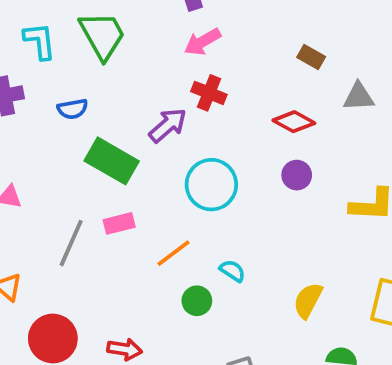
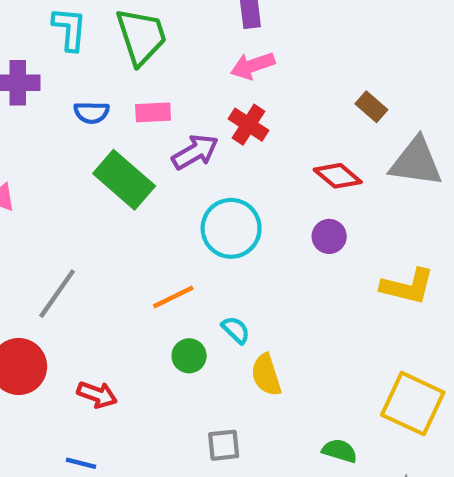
gray triangle: (359, 97) -> (416, 162), size x1.5
pink rectangle: (119, 223) -> (153, 112), moved
gray line: (71, 243) -> (57, 294), moved
yellow semicircle: (308, 300) -> (266, 375), moved, turned -57

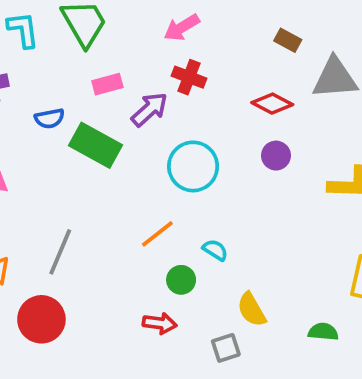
blue semicircle: (92, 113) -> (50, 118), moved
yellow semicircle: (266, 375) -> (252, 310), moved
red arrow: (97, 395) -> (160, 323), moved

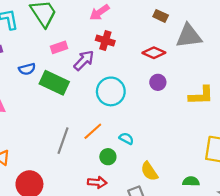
gray line: (60, 252) -> (63, 141), moved

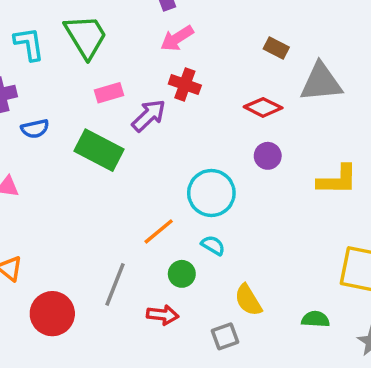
blue semicircle: (27, 69) -> (35, 129), moved
cyan circle: (111, 91) -> (211, 193), moved
gray line: (63, 141) -> (115, 284), moved

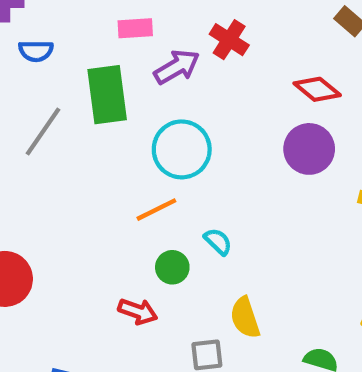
green rectangle: (99, 150) -> (107, 95), turned 42
purple circle: (268, 156) -> (309, 149), size x1.5
cyan circle: (211, 193) -> (182, 149), moved
gray line: (115, 284) -> (43, 132), moved

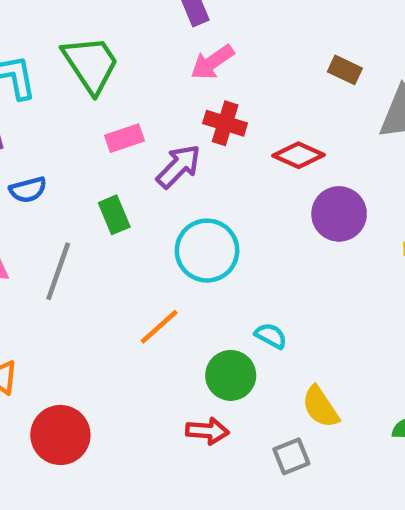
red diamond: (317, 89) -> (299, 155), moved
green rectangle: (107, 95) -> (114, 215), size x0.6
orange line: (156, 210) -> (159, 327), moved
green circle: (172, 267) -> (231, 375), size x1.4

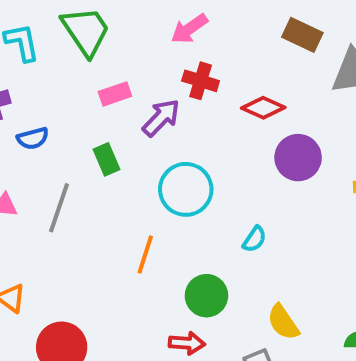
brown rectangle: (345, 70) -> (302, 35), size x1.4
orange line: (159, 327) -> (145, 254), turned -30
cyan semicircle: (271, 336) -> (254, 239), moved, turned 96

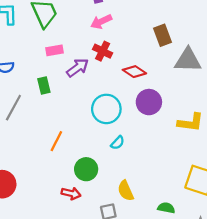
brown rectangle: (302, 35) -> (163, 35), turned 35
cyan circle: (186, 189) -> (106, 109), moved

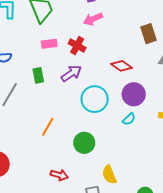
red cross: (103, 51) -> (77, 46), moved
purple arrow: (78, 68) -> (71, 73), moved
cyan semicircle: (118, 143) -> (129, 119), moved
green circle: (86, 169) -> (84, 143), moved

